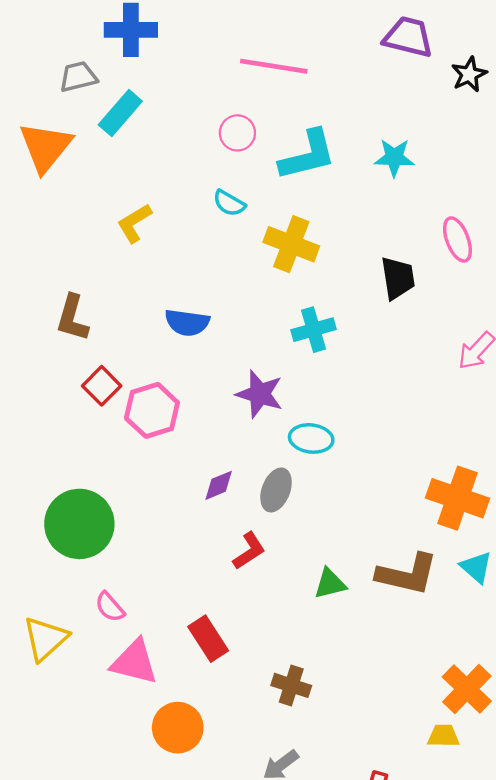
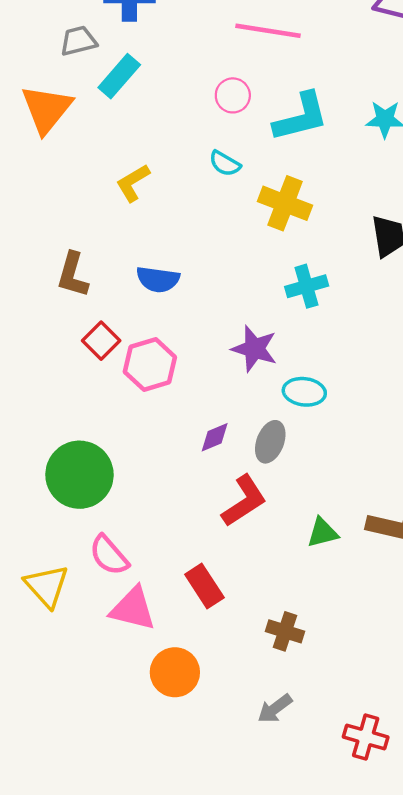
blue semicircle: (187, 323) -> (158, 279), moved
red L-shape: (249, 551) -> (244, 501), size x1.4
pink semicircle: (110, 607) -> (109, 555), size x1.4
yellow triangle: (45, 639) -> (47, 586), turned -30

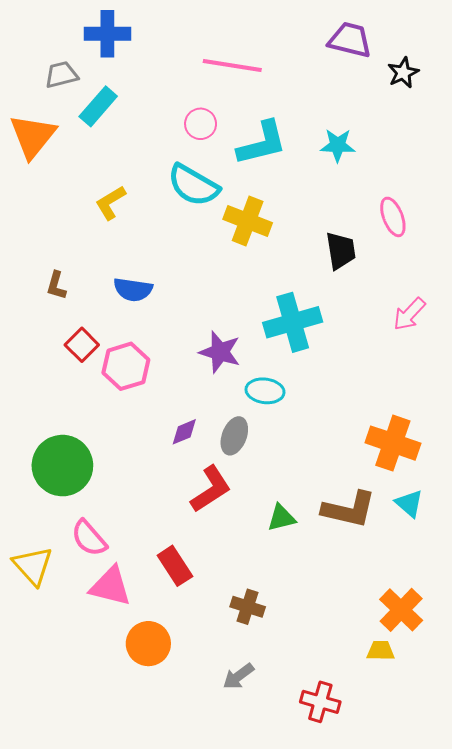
cyan semicircle: (225, 164) -> (193, 185), size x1.8
brown L-shape: (73, 275) -> (56, 285), size x0.7
cyan cross: (307, 286) -> (293, 322), moved, size x1.5

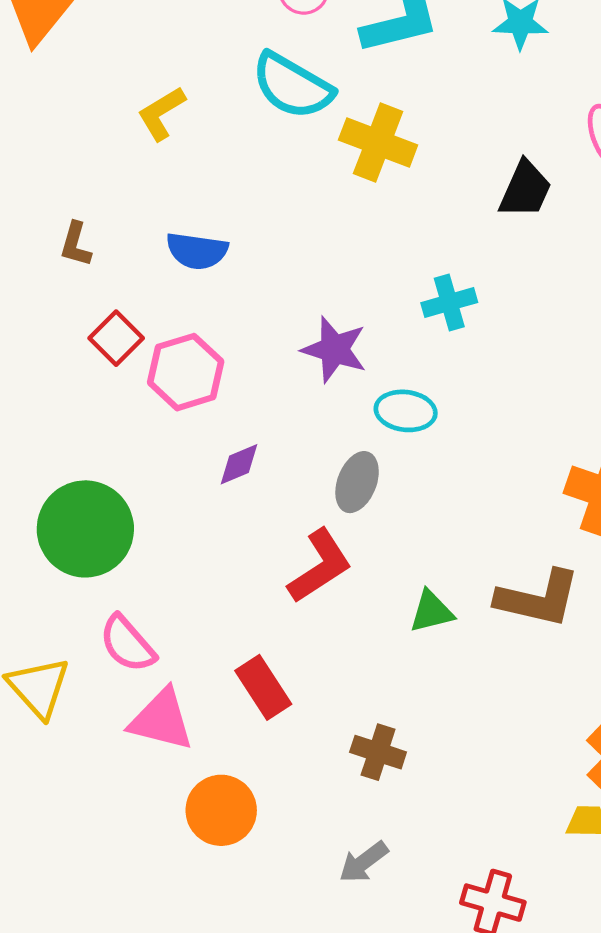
black trapezoid: (341, 251) -> (525, 189), turned 33
cyan cross: (293, 322) -> (449, 303), size x0.6
purple diamond: (184, 432) -> (239, 464), moved

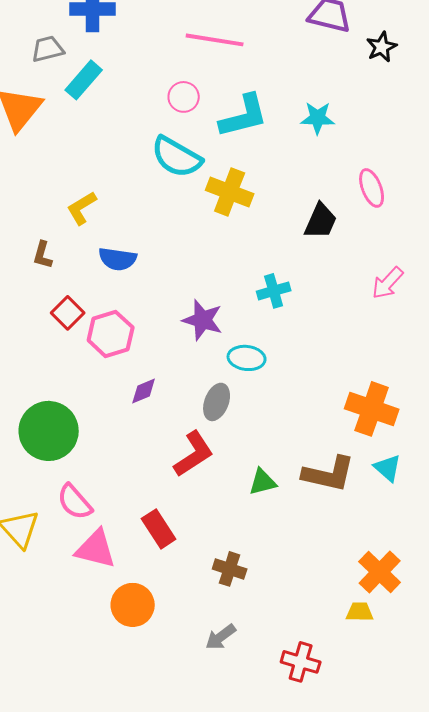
yellow L-shape: (161, 113) -> (82, 208), moved

